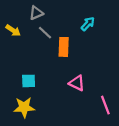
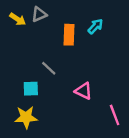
yellow arrow: (13, 30) -> (18, 19), moved
gray line: (45, 33) -> (49, 68), moved
orange rectangle: (64, 47) -> (69, 35), moved

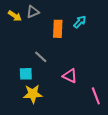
yellow star: (26, 117) -> (33, 94), moved

